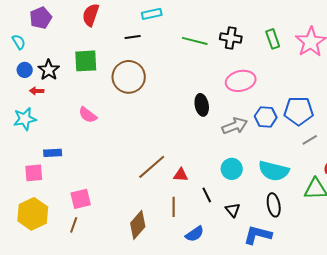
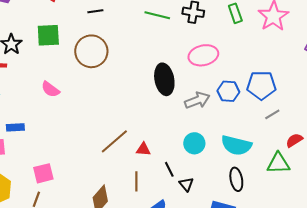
black ellipse: (202, 105) -> (164, 79), size x1.4
black triangle: (233, 210) -> (186, 184), moved

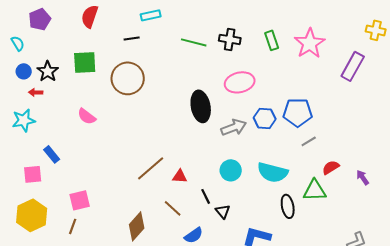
blue rectangle: (15, 127) -> (52, 154), turned 54
black ellipse: (236, 179) -> (288, 206), moved
brown line: (136, 181) -> (173, 208), turned -48

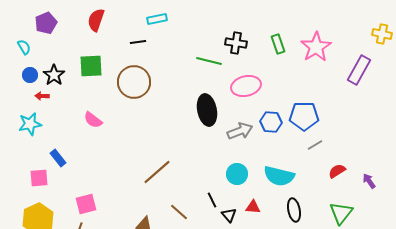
green line: (194, 42) -> (209, 61), moved
red triangle: (180, 176) -> (253, 207), moved
green triangle: (315, 190) -> (341, 213), moved, turned -50

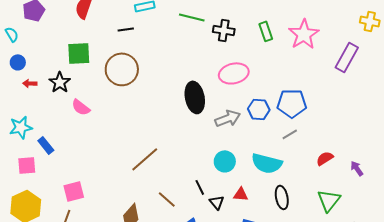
green line: (209, 61) -> (192, 17), moved
black star: (54, 75) -> (60, 82), moved
cyan star: (30, 124) -> (21, 127), moved
gray line: (315, 145) -> (290, 134), moved

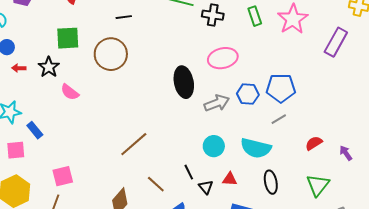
black line: (126, 29) -> (124, 17), moved

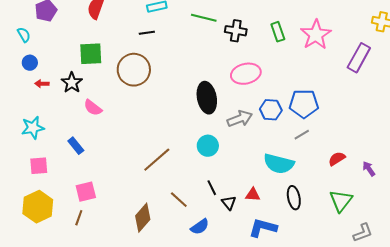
blue rectangle: (35, 130) -> (76, 146), moved
cyan circle: (214, 146) -> (208, 146), moved

